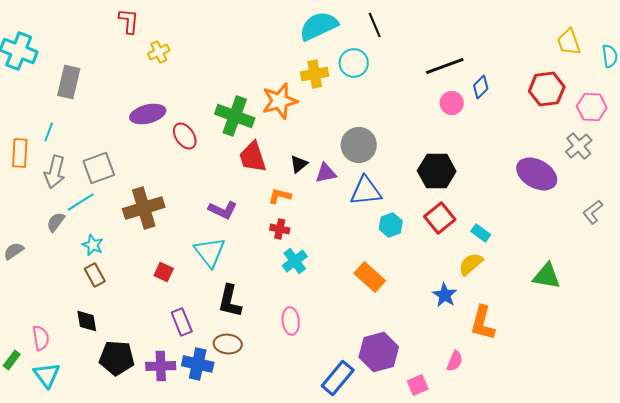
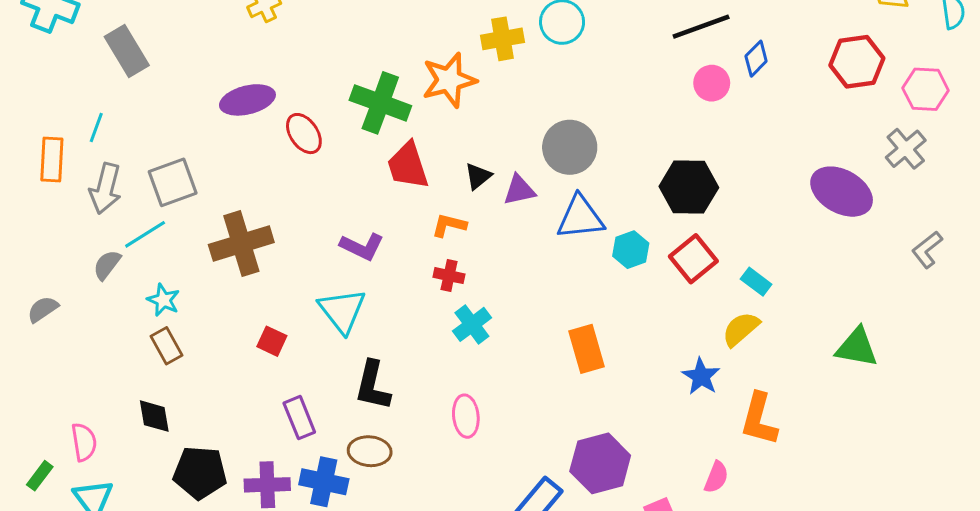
gray rectangle: (69, 82) -> (127, 51), turned -44
cyan hexagon: (391, 225) -> (631, 250), moved
orange rectangle: (370, 277) -> (586, 349), turned 32

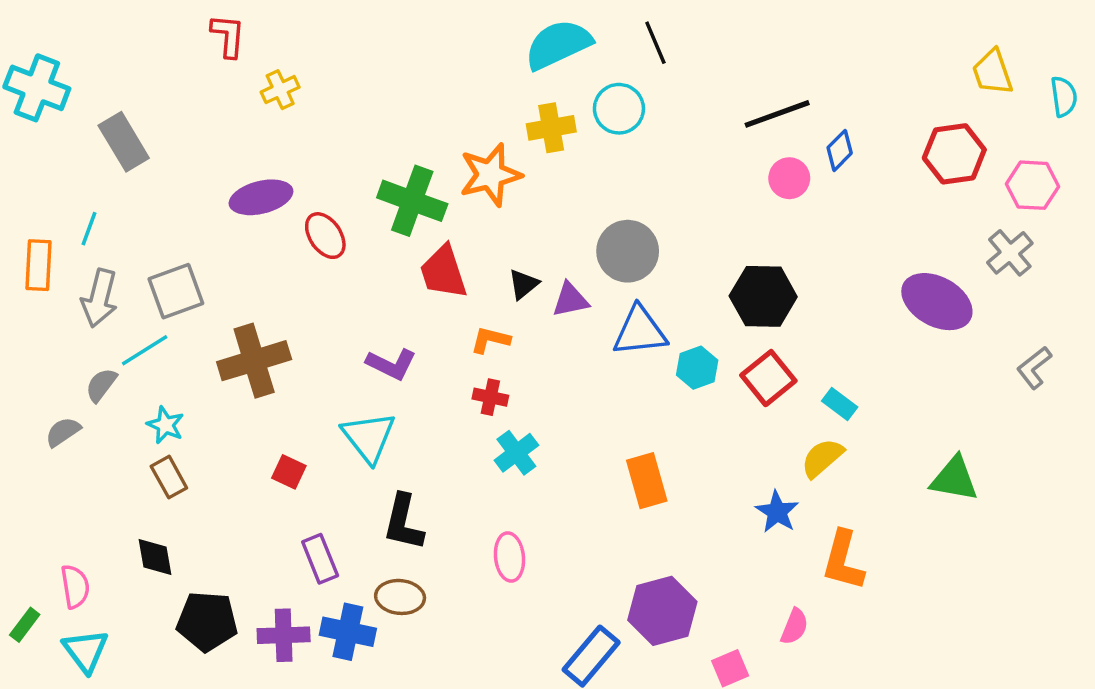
gray semicircle: (43, 309) -> (63, 432), moved

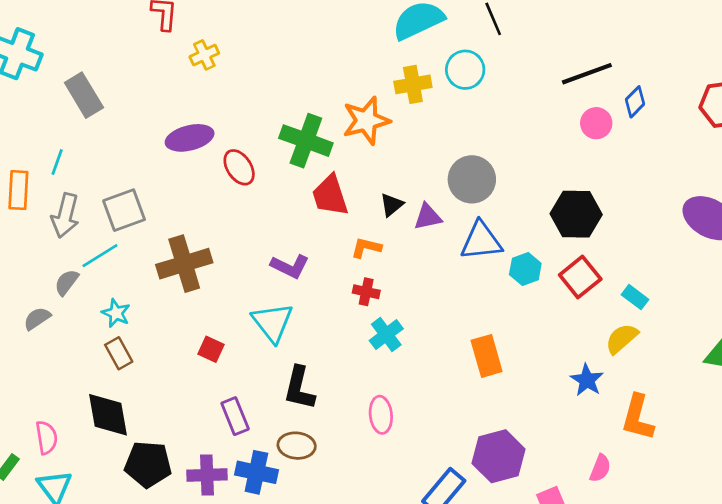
black diamond: (155, 557) -> (108, 415), size x1.5

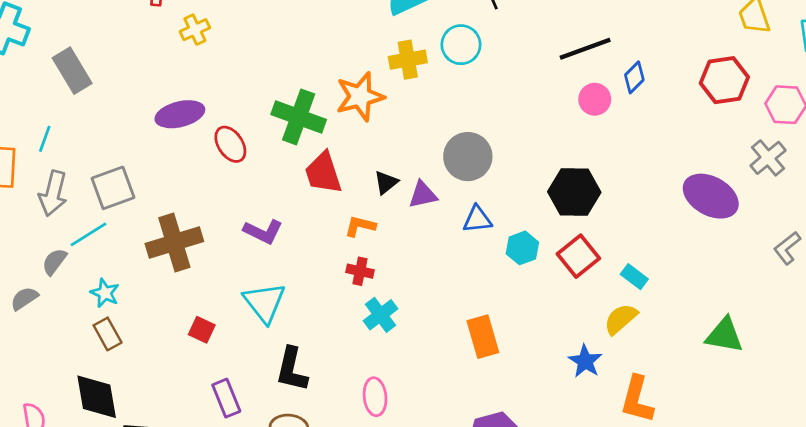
blue triangle: (481, 241) -> (477, 219), size x0.7
purple L-shape: (290, 266) -> (263, 232), moved

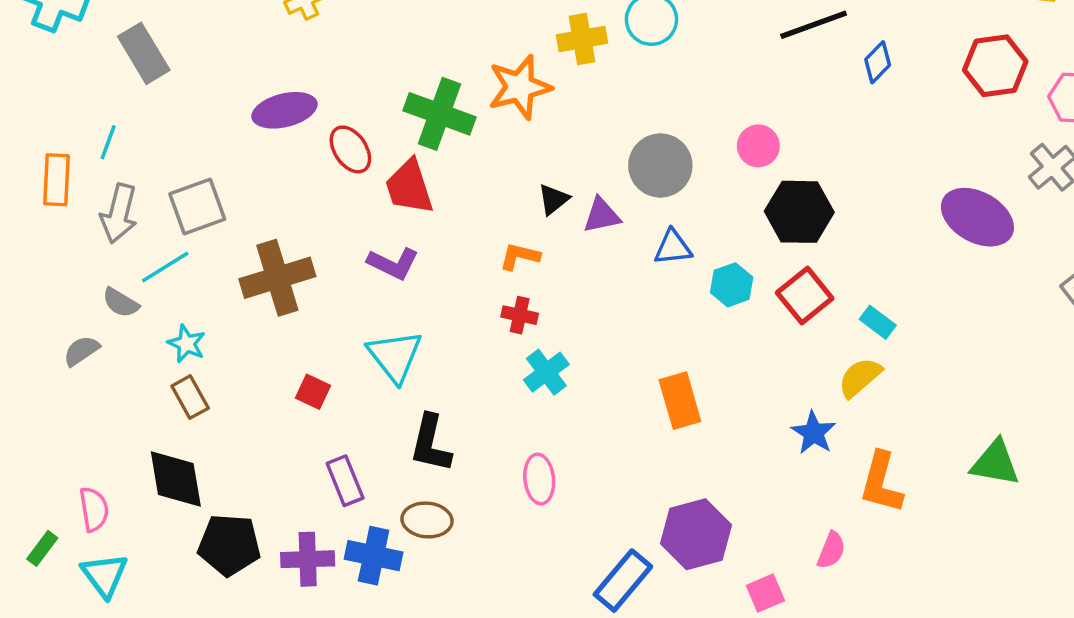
pink circle: (595, 99) -> (758, 146), moved
red trapezoid: (323, 173) -> (409, 187), moved
gray semicircle: (54, 262) -> (121, 303), turned -96
green triangle: (724, 335) -> (995, 463), moved

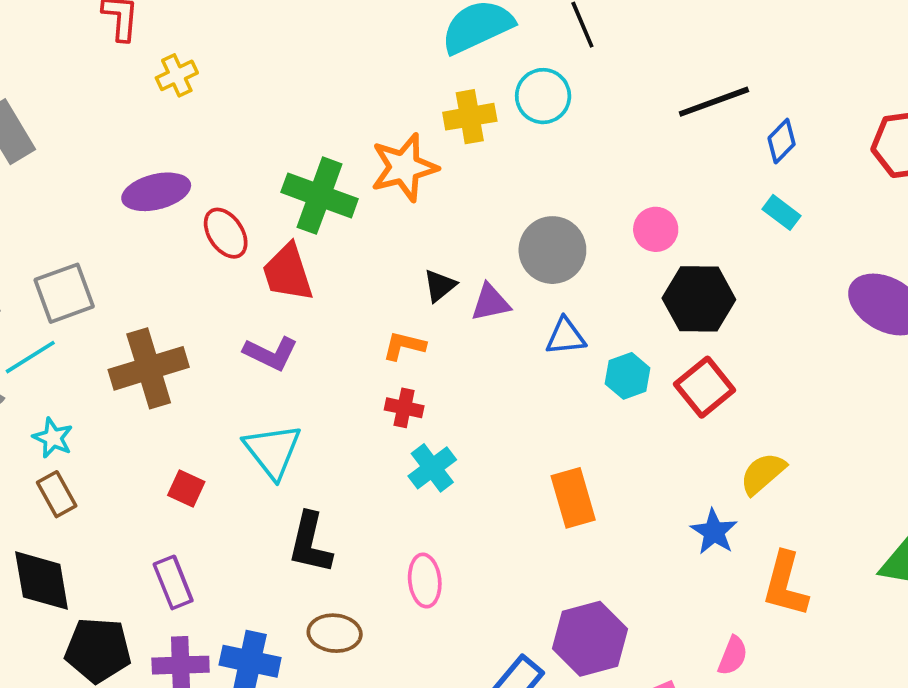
cyan rectangle: (878, 322) -> (782, 212), moved
purple rectangle: (345, 481) -> (173, 582), moved
brown ellipse: (427, 520) -> (335, 633), moved

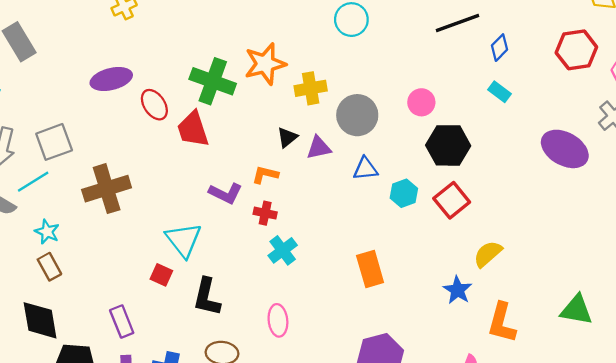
yellow cross: (470, 117) -> (311, 88), moved
purple L-shape: (271, 353) -> (225, 193), moved
red square: (186, 489) -> (161, 275), moved

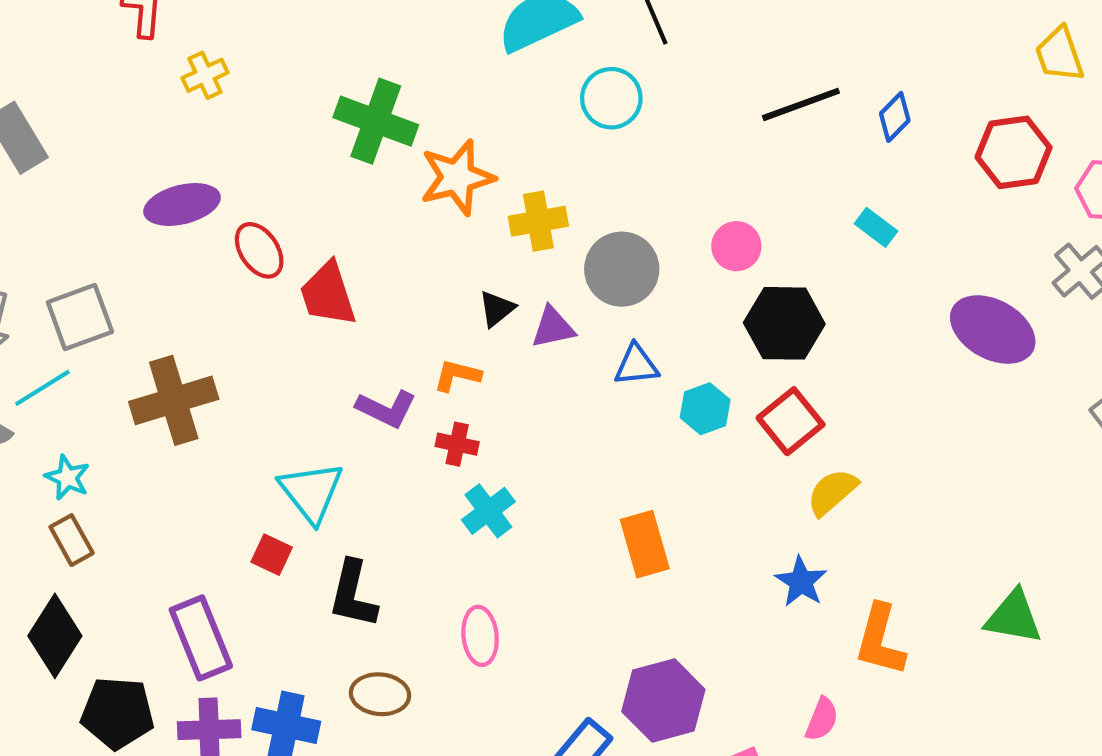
blue diamond: (499, 48) -> (895, 117), moved
green cross: (213, 81) -> (376, 121), moved
yellow semicircle: (488, 254) -> (832, 492), moved
black diamond: (40, 320) -> (55, 636), turned 42
purple rectangle: (122, 322) -> (201, 638), size x1.4

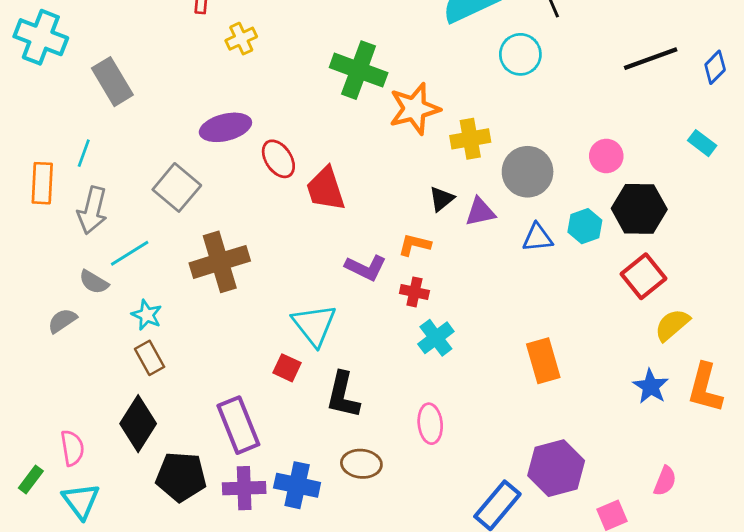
gray square: (80, 317) -> (177, 187), moved, turned -30
cyan hexagon: (705, 409) -> (585, 226), moved
orange L-shape: (880, 640) -> (705, 388), moved

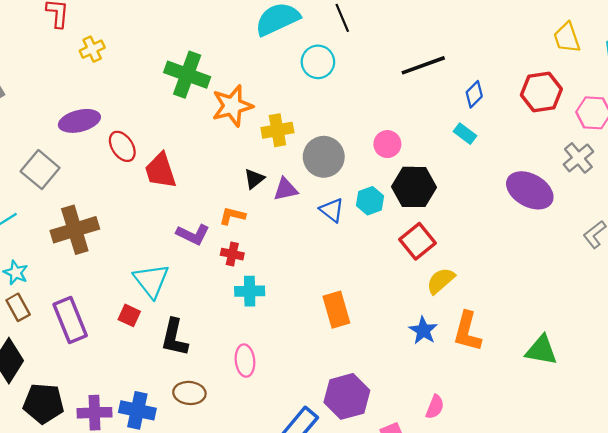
blue diamond: (715, 67) -> (474, 94), moved
blue triangle: (538, 238) -> (332, 210), turned 44
cyan cross: (436, 338) -> (250, 291), turned 36
purple rectangle: (238, 425) -> (70, 320), moved

